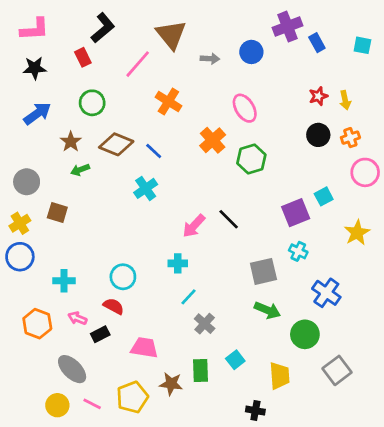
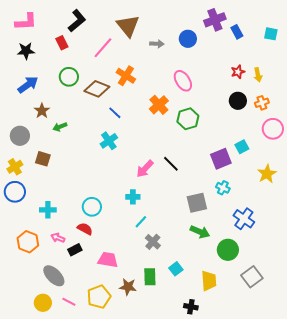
brown star: (71, 142) -> (42, 111), moved
brown diamond: (116, 144) -> (97, 89), moved

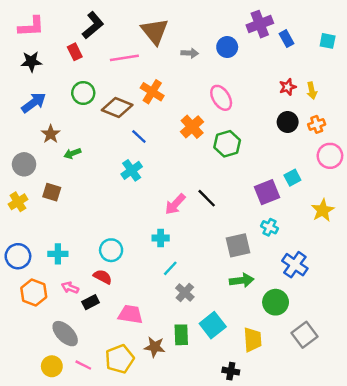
pink line: (103, 48) -> (124, 58), turned 40
blue circle: (15, 192) -> (18, 256), moved
green arrow: (200, 232) -> (242, 280), turned -30
cyan square: (176, 269) -> (213, 325), size x1.5

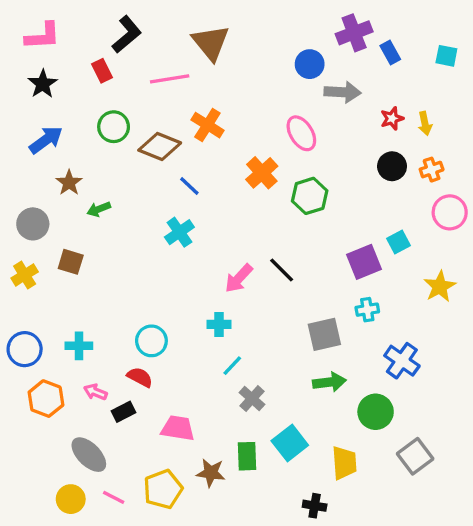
gray arrow: (190, 53) -> (343, 92), moved, size x1.5
black star: (31, 62) -> (43, 84), turned -30
cyan cross: (269, 227) -> (367, 310), turned -35

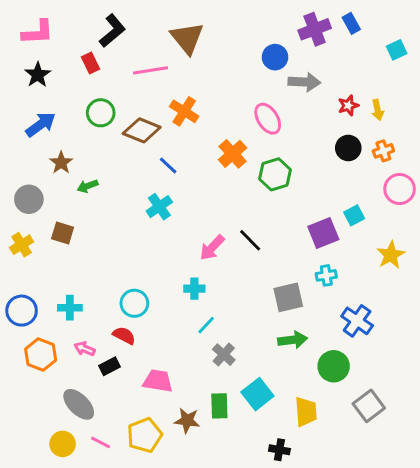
blue rectangle: (390, 53) -> (351, 23), moved
cyan square: (446, 56) -> (397, 50), turned -36

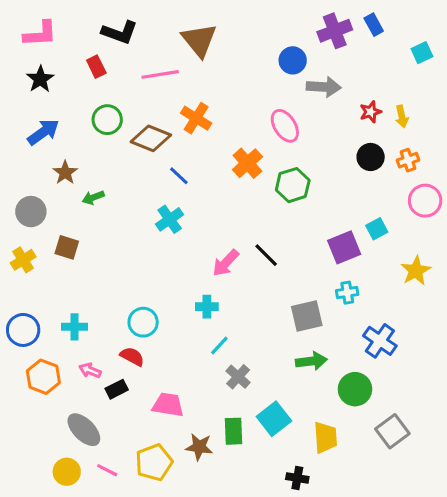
black L-shape: (112, 31) -> (120, 32), turned 60

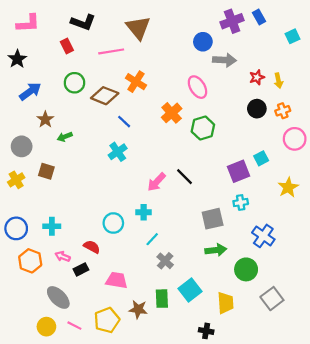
black star: (40, 79) -> (17, 59), moved
cyan circle: (143, 322) -> (113, 223), moved

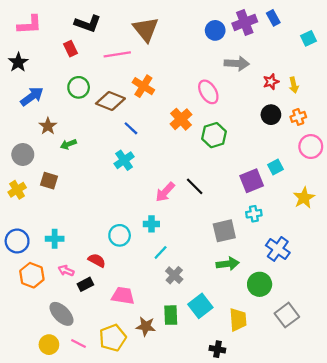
blue circle: (203, 42) -> (215, 30), moved

